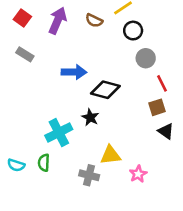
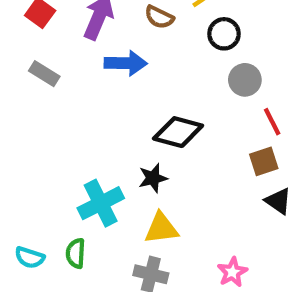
blue arrow: (74, 72) -> (126, 63), moved
black star: (90, 117) -> (153, 178), turned 30
yellow triangle: (110, 155) -> (161, 228), moved

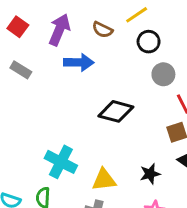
black star: (153, 178) -> (150, 174), moved
cyan cross: (101, 203) -> (61, 162), turned -36

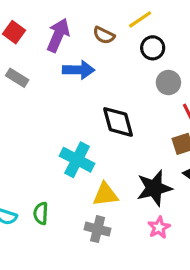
black diamond: (116, 111) -> (118, 122), turned 60
cyan cross: (61, 162) -> (77, 160), moved
black star: (150, 174) -> (154, 188), size x1.6

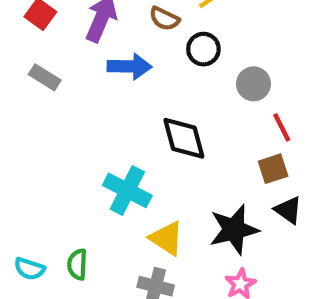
black circle: (153, 48) -> (203, 49), moved
yellow triangle: (105, 194) -> (166, 238), turned 40

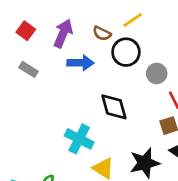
black circle: (203, 49) -> (126, 52), size x1.4

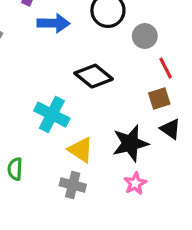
black diamond: (114, 107) -> (94, 76), turned -36

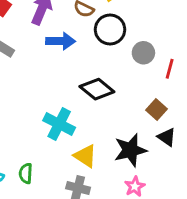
red line: (166, 68) -> (170, 69), moved, turned 42
brown square: (159, 98) -> (157, 109), turned -30

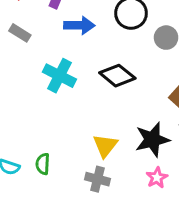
cyan cross: (59, 124) -> (59, 76), moved
yellow triangle: (85, 156) -> (105, 146), turned 35

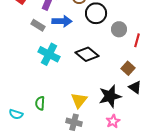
gray rectangle: (20, 33) -> (38, 25), moved
green semicircle: (43, 164) -> (40, 103), moved

